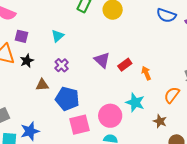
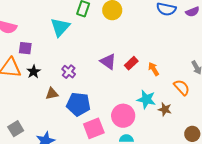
cyan triangle: (58, 36) -> (60, 27), moved, size x1.5
orange semicircle: (172, 95) -> (182, 87), turned 108
brown star: (160, 121) -> (165, 109), moved

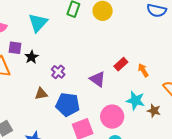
cyan triangle: (60, 27) -> (38, 23), moved
purple triangle: (108, 61) -> (98, 79), moved
black star: (34, 72) -> (31, 57), moved

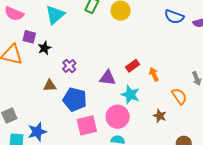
purple triangle: (98, 79) -> (107, 78), turned -36
cyan star: (135, 101) -> (130, 95), moved

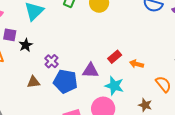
orange arrow: (154, 74) -> (137, 64), turned -48
blue pentagon: (75, 99) -> (65, 81), moved

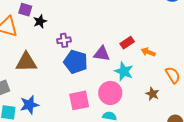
purple cross: (52, 61) -> (64, 40), turned 32
brown triangle: (33, 82) -> (26, 62), moved, size x1.6

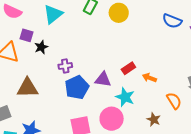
blue pentagon: (76, 62) -> (77, 87), turned 30

